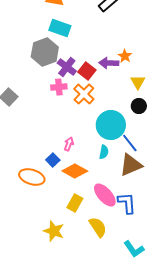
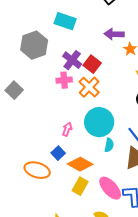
gray hexagon: (45, 52) -> (34, 45), moved
purple arrow: (109, 63) -> (114, 34), moved
cyan circle: (111, 125) -> (99, 122), moved
pink arrow: (69, 144) -> (67, 129), moved
yellow rectangle: (75, 203) -> (80, 186), moved

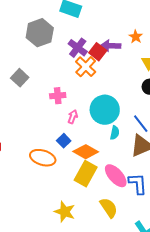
purple arrow: (114, 34) -> (111, 46), moved
pink cross: (64, 80) -> (58, 96), moved
orange cross: (89, 87) -> (86, 67), moved
yellow rectangle: (80, 186) -> (86, 174), size x1.4

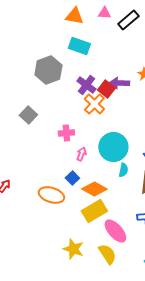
yellow rectangle: (86, 174) -> (94, 211), turned 30
pink ellipse: (116, 176) -> (115, 231), moved
yellow semicircle: (109, 208) -> (107, 254), moved

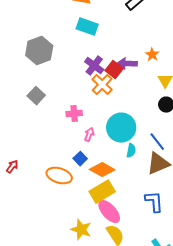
gray hexagon: (48, 70) -> (39, 51), moved
pink ellipse: (115, 231) -> (109, 212), moved

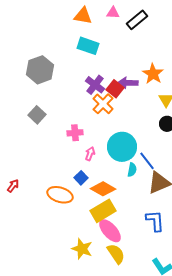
orange star: (152, 55) -> (153, 74), size x1.5
blue line: (157, 142) -> (147, 161), moved

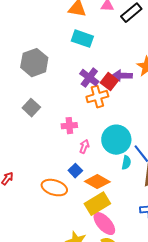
orange cross: (103, 104) -> (97, 97), turned 30

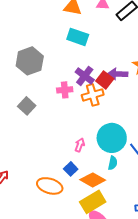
pink cross: (69, 126) -> (65, 90), moved
cyan semicircle: (126, 163) -> (113, 163), moved

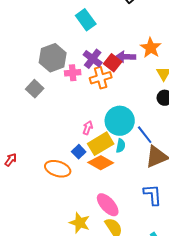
cyan rectangle: (78, 37) -> (86, 20), turned 35
gray hexagon: (30, 61) -> (53, 58), moved
yellow rectangle: (93, 202) -> (101, 144), moved

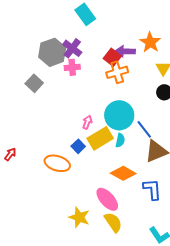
purple cross: (93, 59) -> (72, 48), moved
orange cross: (101, 78) -> (117, 72), moved
orange diamond: (101, 163) -> (123, 173), moved

